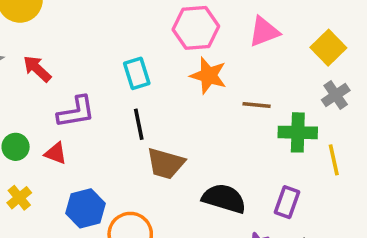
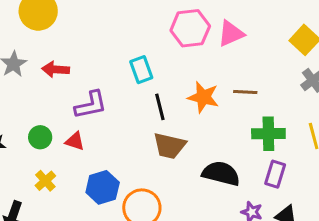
pink triangle: (264, 32) -> (231, 34), moved
red arrow: (37, 69) -> (56, 69), turned -36
orange star: (208, 76) -> (203, 97), moved
black line: (139, 124) -> (160, 107), moved
green cross: (298, 132) -> (268, 134), moved

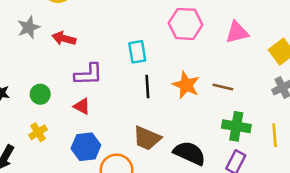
pink triangle: (231, 34) -> (237, 32), moved
red triangle: (75, 141) -> (82, 106), moved
brown trapezoid: (169, 146) -> (147, 138), moved

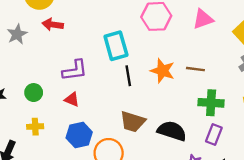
red arrow: (64, 38) -> (53, 25), moved
cyan rectangle: (137, 52) -> (116, 46), size x1.4
yellow cross: (38, 132) -> (35, 127), turned 35

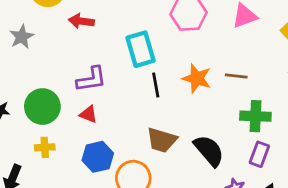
red arrow: (53, 25) -> (81, 21), moved
green circle: (34, 93) -> (42, 107), size x1.6
black semicircle: (172, 131) -> (209, 151), turned 32

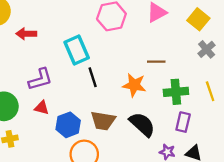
orange star: (197, 78) -> (134, 85), moved
blue hexagon: (98, 157) -> (68, 125), moved

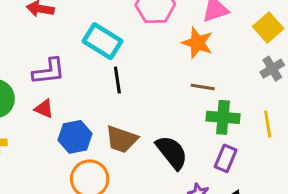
cyan rectangle: (77, 50) -> (102, 41), turned -44
brown line: (156, 62) -> (203, 87), moved
orange star: (134, 85) -> (197, 43), moved

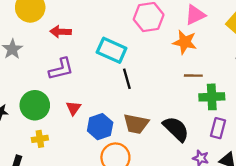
purple L-shape: (49, 71) -> (61, 69), moved
red triangle: (44, 109) -> (73, 108), turned 49

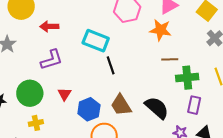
brown trapezoid: (136, 124) -> (121, 105), turned 50

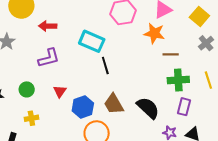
brown line: (170, 59) -> (171, 54), moved
green circle: (30, 93) -> (27, 89), size x0.6

